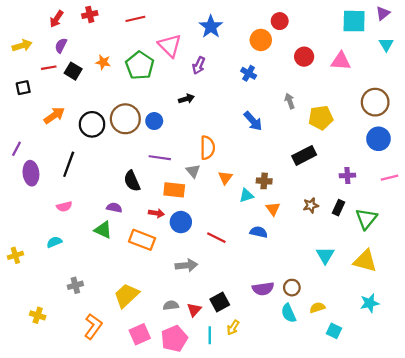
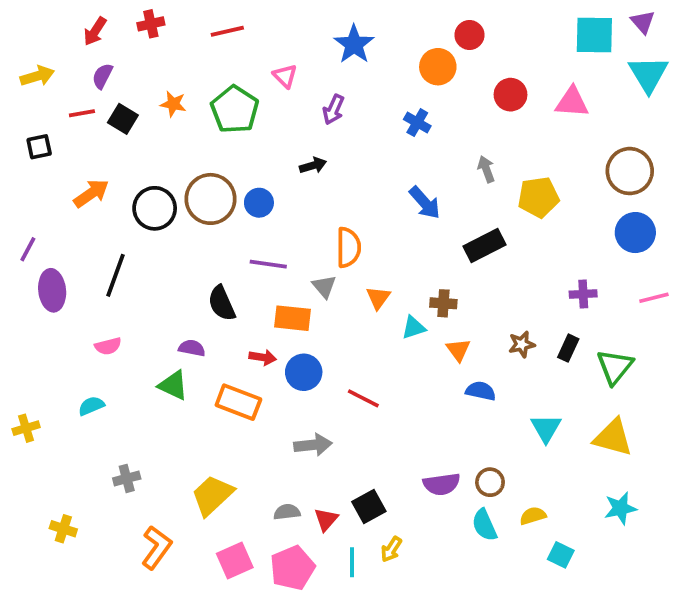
purple triangle: (383, 13) -> (643, 22), turned -32
cyan triangle: (386, 44) -> (648, 74), size x1.6
pink triangle: (170, 46) -> (285, 76), size x0.6
black rectangle: (304, 155) -> (484, 246), moved
blue semicircle: (259, 232) -> (481, 391), moved

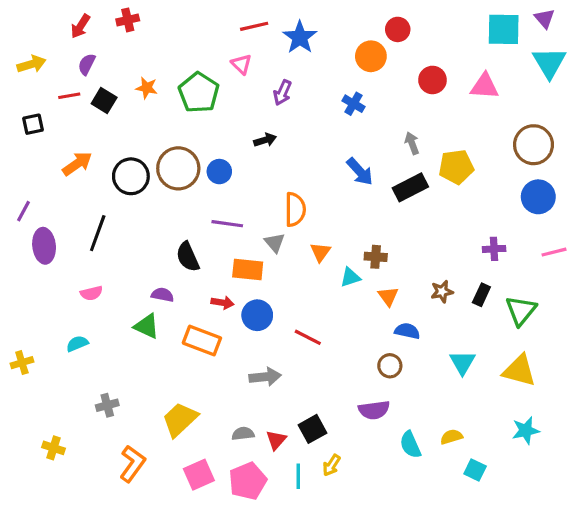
red line: (227, 31) -> (254, 26), moved
black rectangle: (484, 246) -> (410, 187), moved
brown circle: (490, 482) -> (390, 366), moved

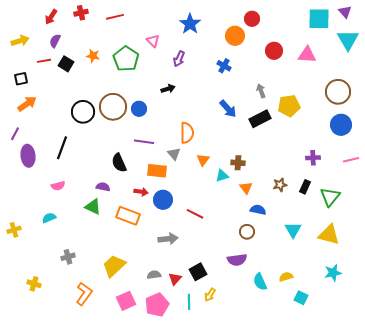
red line: (254, 26) -> (115, 17), moved
orange arrow: (77, 164) -> (27, 104), moved

